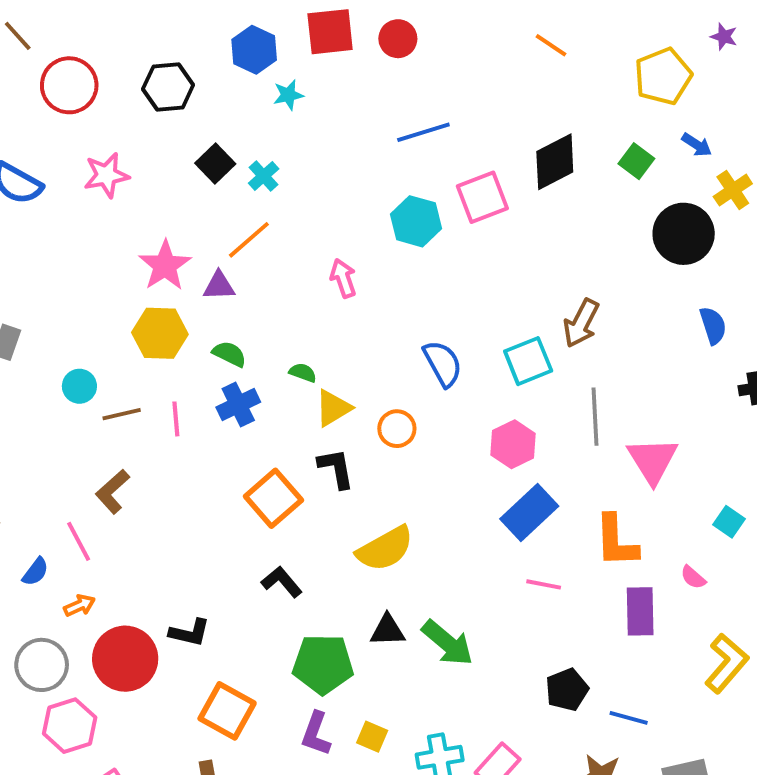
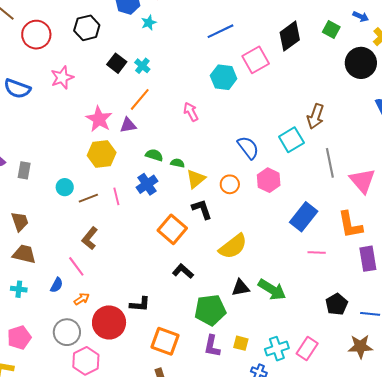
green semicircle: (229, 354) -> (154, 155), moved
pink hexagon: (513, 444) -> (269, 180), moved

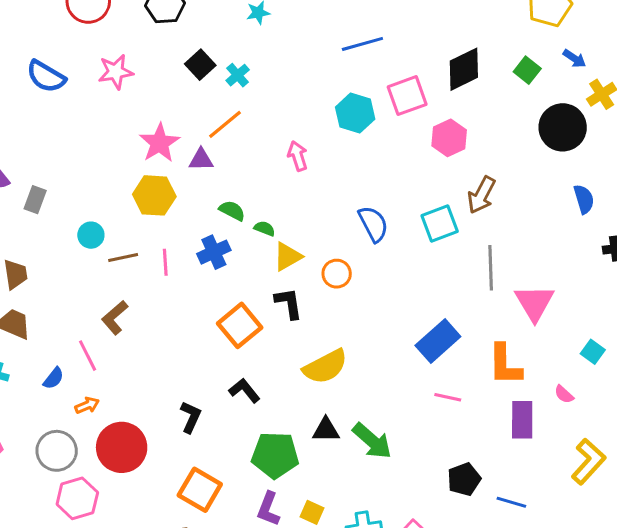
pink hexagon: (269, 180) -> (449, 138), moved
black L-shape: (140, 304) -> (191, 417), moved, turned -80

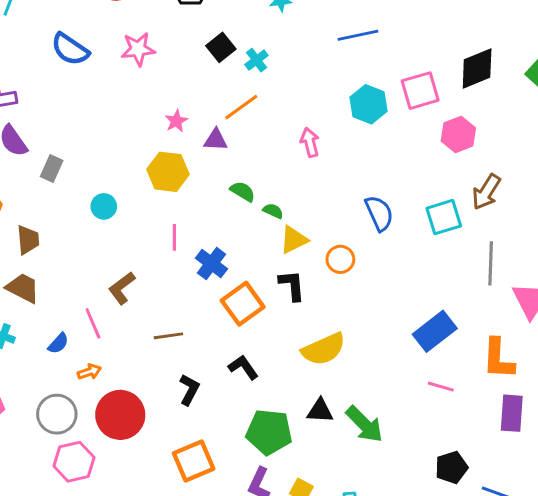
blue line: (362, 44) -> (358, 35), moved
pink star: (159, 143) -> (176, 121), size x0.6
blue cross: (214, 252) -> (211, 264), moved, turned -32
brown line: (123, 257) -> (168, 336), moved
orange square: (200, 490) -> (194, 461), turned 33

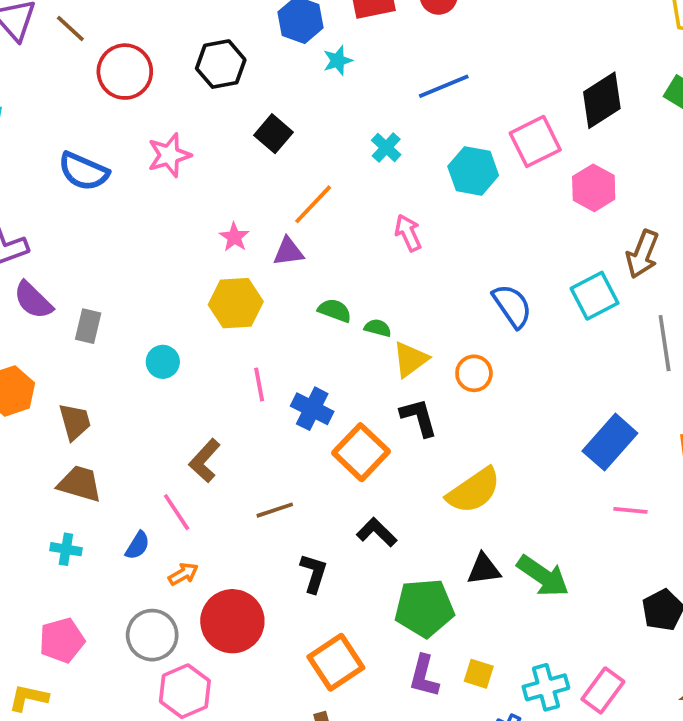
cyan cross: (256, 60) -> (386, 147), moved

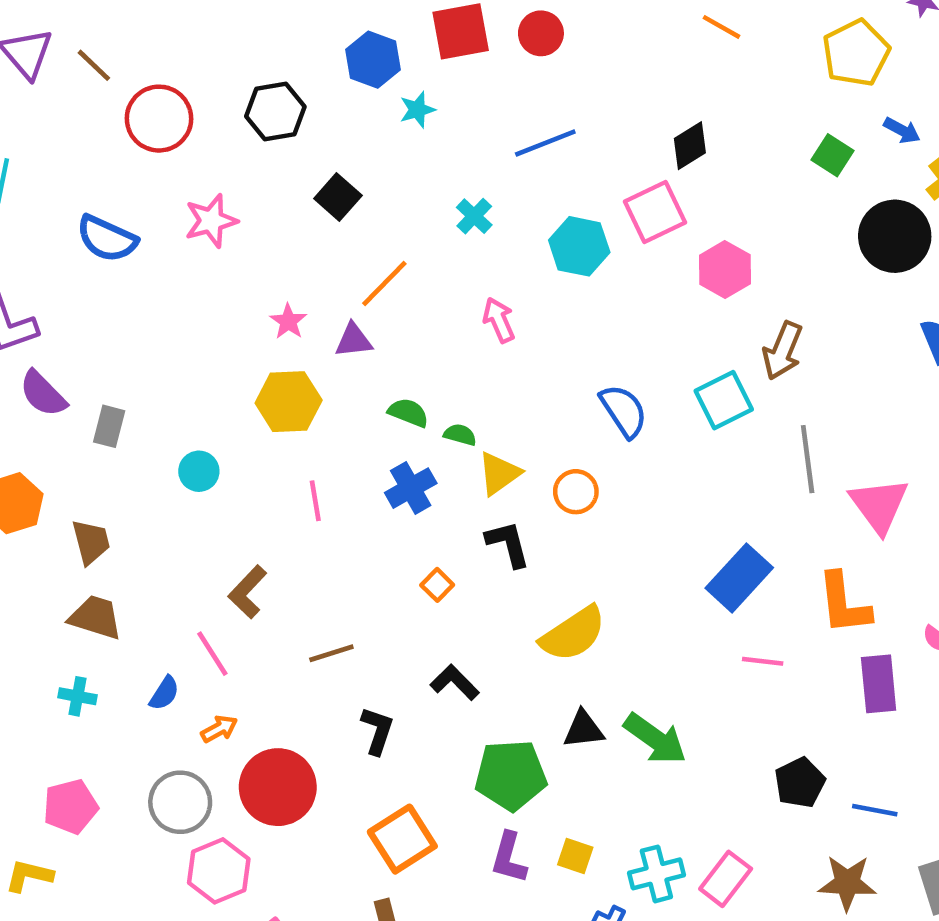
black diamond: (602, 100) -> (690, 146), moved, size x0.7
blue cross: (312, 409) -> (411, 488), moved, turned 33
orange square: (361, 452) -> (437, 585), size x0.5

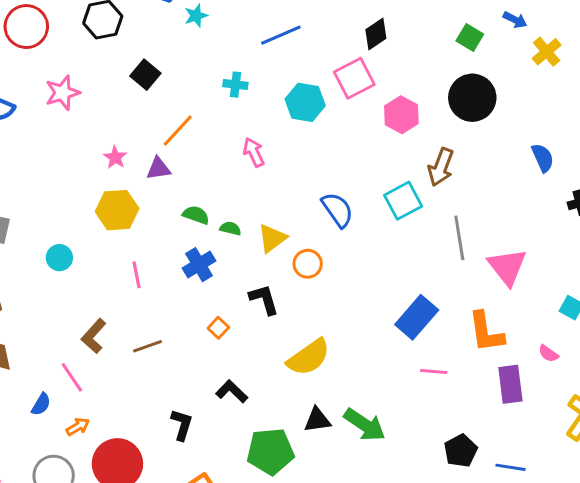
cyan cross: (474, 216) -> (235, 85), turned -35
black circle: (895, 236) -> (472, 98), moved
yellow triangle: (499, 473) -> (272, 238), moved
brown line: (331, 653) -> (148, 346), moved

